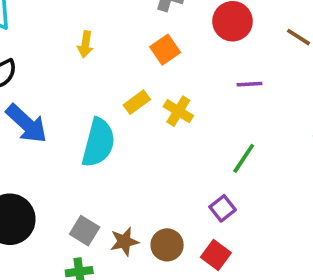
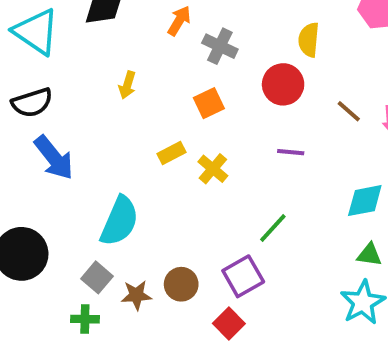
cyan semicircle: (98, 143) -> (119, 221), moved
purple square: (223, 208) -> (243, 276), size x1.5
brown circle: (167, 245) -> (181, 284), moved

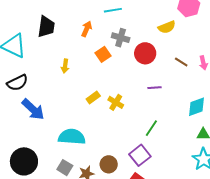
yellow semicircle: (309, 40) -> (167, 27), moved, turned -108
gray cross: (220, 46) -> (121, 38), moved
orange square: (209, 103) -> (103, 54), moved
cyan semicircle: (119, 221) -> (72, 137), turned -100

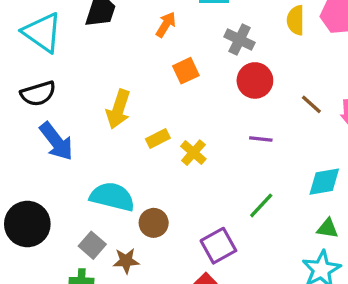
yellow semicircle: (167, 27) -> (296, 20), moved, turned 102
gray cross: (121, 38) -> (240, 40), moved
yellow arrow: (65, 66) -> (118, 109), moved, size x1.6
green line: (151, 128) -> (261, 205), moved
brown circle: (109, 164) -> (154, 223), moved

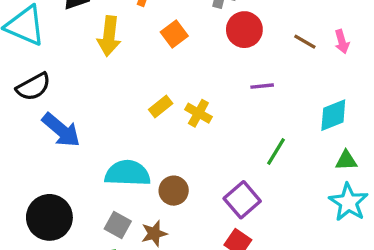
yellow arrow: (118, 109) -> (109, 36), moved

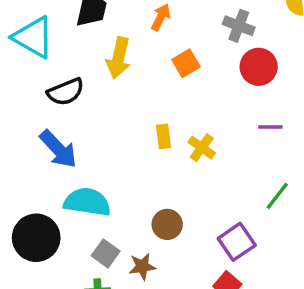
black semicircle: (33, 87) -> (66, 92), moved
yellow rectangle: (161, 107) -> (163, 136), turned -65
cyan semicircle: (128, 173) -> (87, 202), moved

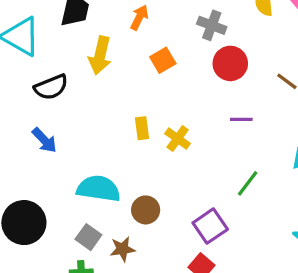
blue arrow: (58, 149) -> (44, 140), size x0.7
cyan semicircle: (87, 202) -> (99, 189), moved

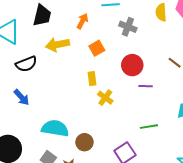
yellow arrow: (100, 55) -> (57, 45), turned 65
red circle: (230, 63) -> (132, 65), moved
yellow rectangle: (142, 128) -> (92, 79), moved
green line: (248, 183) -> (149, 127), turned 42

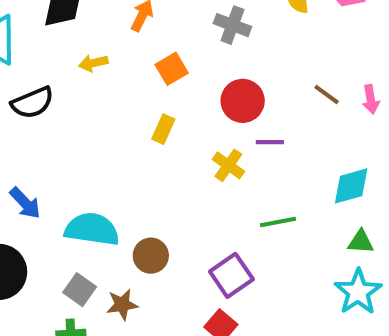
yellow arrow: (57, 45) -> (93, 63), size x0.6
yellow rectangle: (92, 79) -> (163, 129), turned 32
blue arrow: (22, 97) -> (25, 203), moved
yellow cross: (105, 98) -> (228, 165), moved

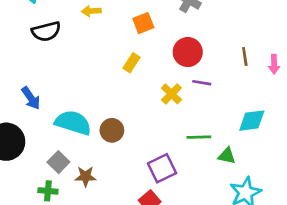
brown line: (327, 94) -> (245, 56), turned 36
green triangle: (361, 242) -> (227, 156), moved
brown circle: (151, 256) -> (112, 130), moved

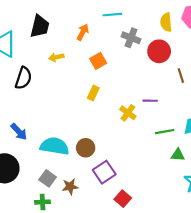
black semicircle: (46, 31) -> (23, 78), turned -50
red circle: (188, 52) -> (159, 51), moved
green line: (199, 137) -> (165, 132), moved
purple square: (162, 168) -> (104, 172), moved

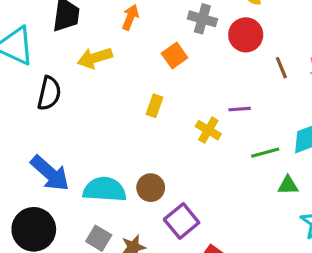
yellow arrow: (56, 57) -> (95, 58), size x1.5
orange square: (98, 61) -> (174, 56), moved
blue arrow: (19, 132) -> (50, 173), size x1.5

